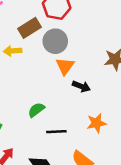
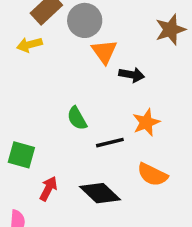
green semicircle: (36, 110) -> (77, 118), turned -72
orange star: (96, 123) -> (146, 122), moved

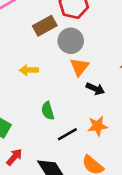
yellow arrow: (29, 45) -> (29, 70), moved
black line: (110, 143) -> (67, 134), turned -30

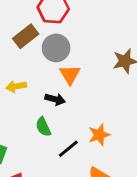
black arrow: (95, 89) -> (55, 99), moved

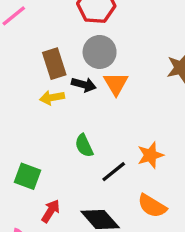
brown rectangle: (26, 36) -> (54, 64), moved, turned -70
black arrow: (55, 99) -> (84, 85), moved

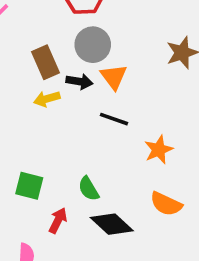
green semicircle: (84, 146) -> (89, 189), moved
black line: (114, 172) -> (114, 119), moved, turned 64

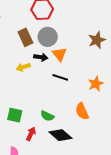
brown rectangle: (45, 62) -> (25, 37), moved
orange star: (159, 150) -> (96, 84), moved
green semicircle: (89, 189) -> (47, 116), turned -32
orange semicircle: (166, 204) -> (82, 111), moved, turned 42

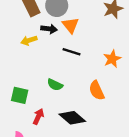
green semicircle: (47, 116) -> (55, 85), moved

